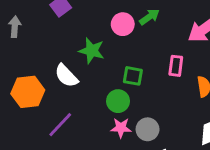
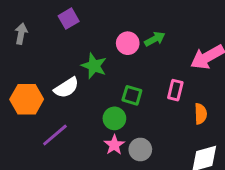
white semicircle: (66, 76) -> (66, 88), turned -85
pink star: (121, 128) -> (114, 145), turned 30

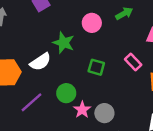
green arrow: (155, 39) -> (124, 13), moved
pink rectangle: (175, 90) -> (133, 62), turned -56
green circle: (114, 118) -> (66, 93), moved

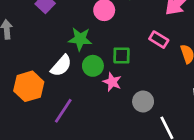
green circle: (66, 93) -> (93, 66), moved
pink star: (82, 110) -> (112, 82), moved

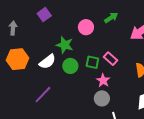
pink rectangle: (159, 40) -> (110, 59), moved
pink star: (112, 82) -> (103, 80), moved
orange hexagon: (29, 86) -> (17, 59), moved

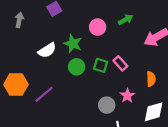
orange hexagon: (17, 59) -> (16, 85), moved
white semicircle: (47, 62) -> (47, 50), moved
pink star: (103, 80) -> (127, 96), moved

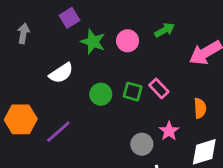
green star: (73, 44) -> (93, 42), moved

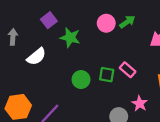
pink circle: (128, 41) -> (106, 23), moved
white semicircle: (61, 73) -> (36, 57), moved

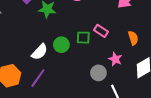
white semicircle: (36, 57) -> (40, 52), moved

